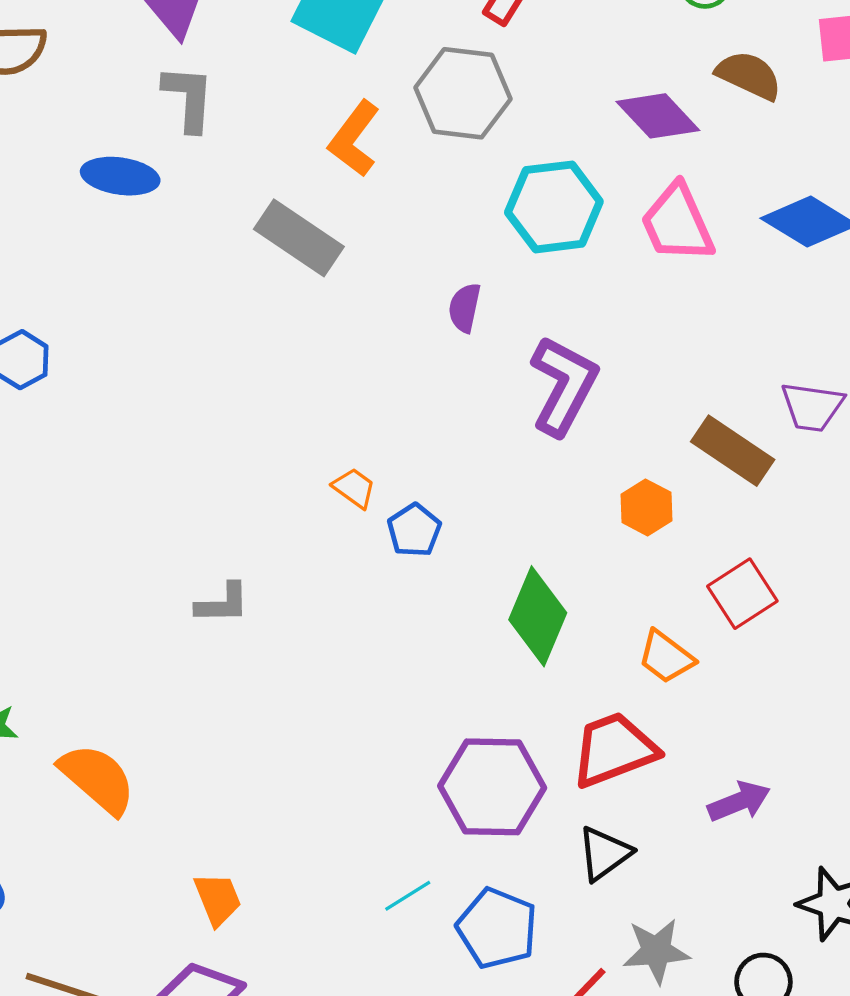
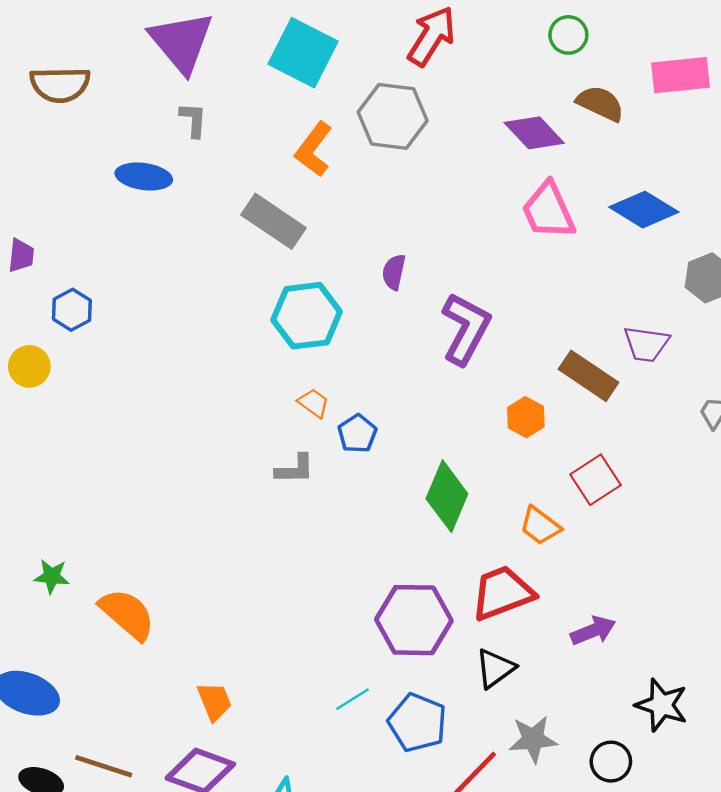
gray L-shape: (188, 98) -> (193, 120), size x0.7
cyan hexagon: (554, 207) -> (307, 316), moved
gray L-shape: (223, 603) -> (295, 469), moved

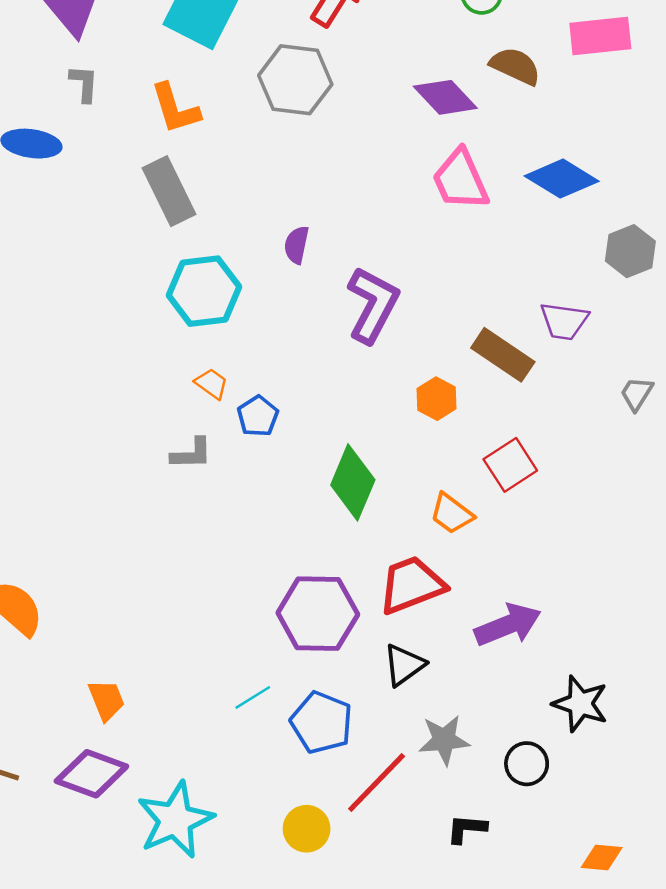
orange L-shape: (314, 149) -> (175, 109), moved, turned -54
gray rectangle: (274, 221) -> (169, 191), turned 30
purple arrow: (593, 631) -> (508, 625), size x1.4

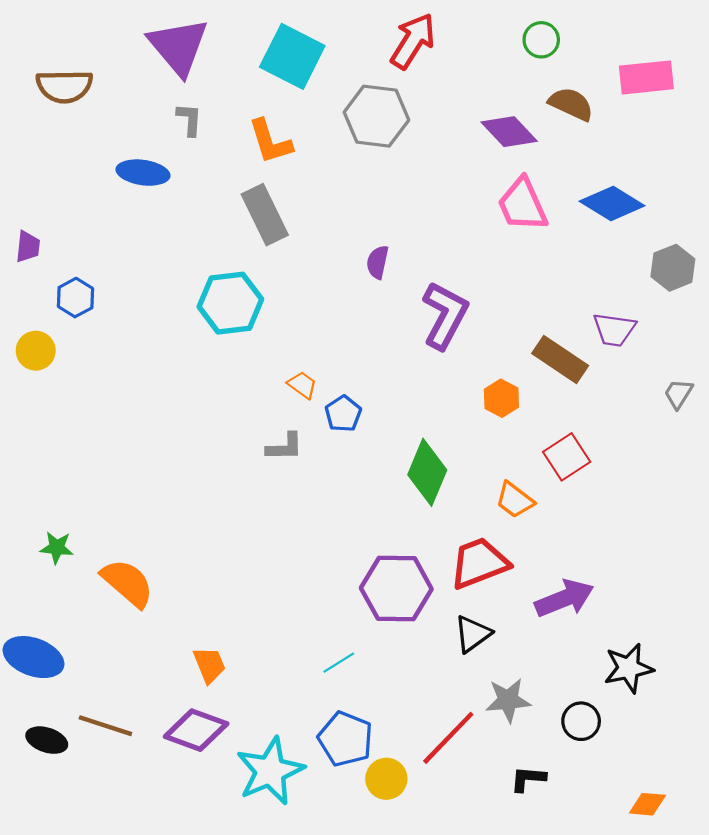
cyan hexagon: (204, 291) -> (230, 303), moved
black star: (580, 704) -> (629, 668), turned -30
blue pentagon: (322, 722) -> (345, 739), moved

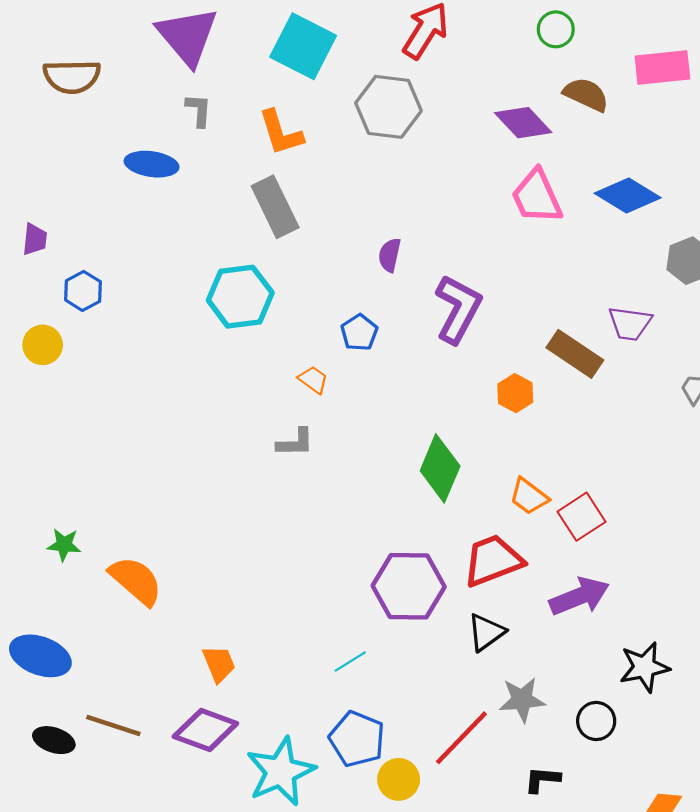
blue pentagon: (343, 414) -> (359, 333), moved
red square: (567, 457) -> (582, 517), moved

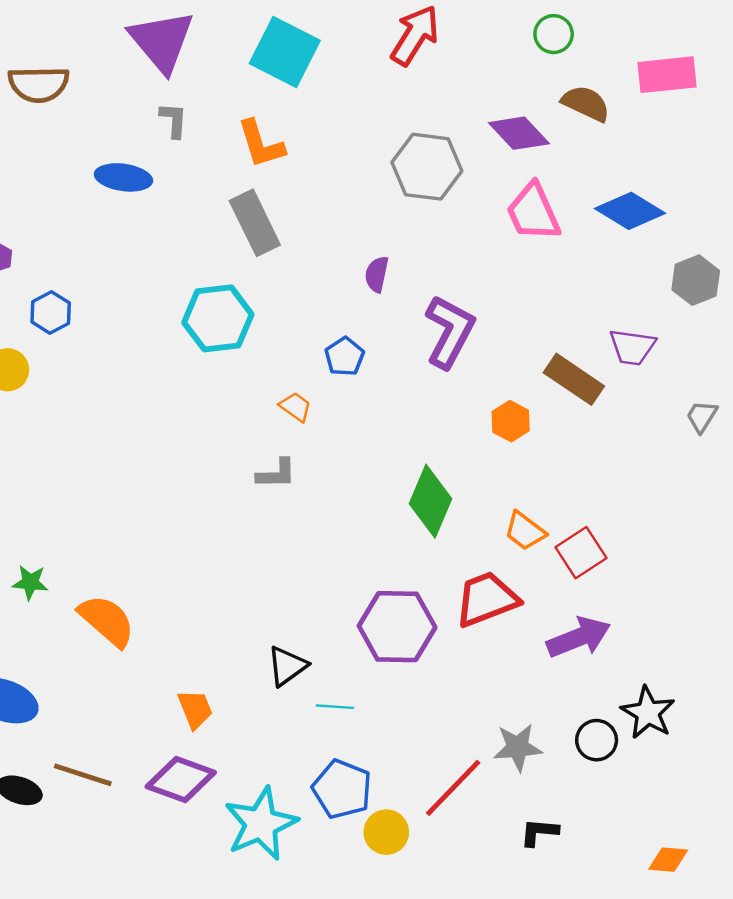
gray hexagon: (388, 107) -> (427, 167), moved
black triangle: (486, 632) -> (287, 666), moved
cyan line: (350, 661) -> (335, 707), turned 36
black star: (644, 667) -> (648, 713), turned -30
black circle: (596, 721) -> (597, 740), moved

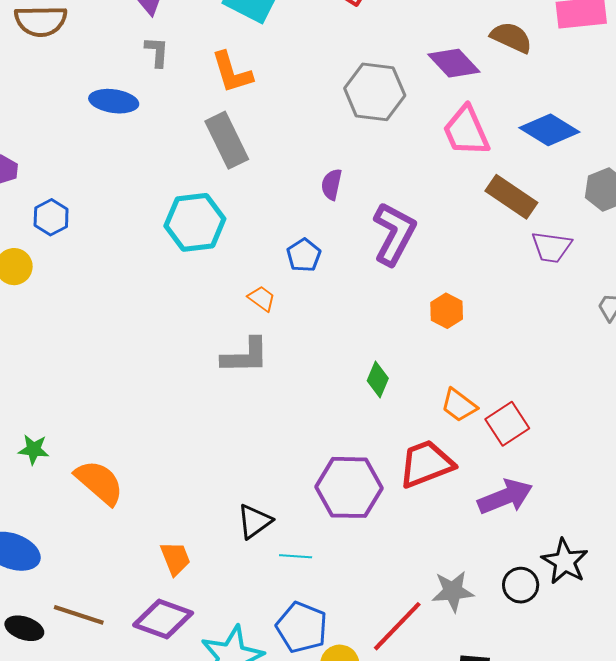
brown rectangle: (574, 379) -> (511, 197), moved
gray L-shape: (276, 474) -> (245, 356), size x1.4
green diamond: (430, 501) -> (378, 380), size x0.6

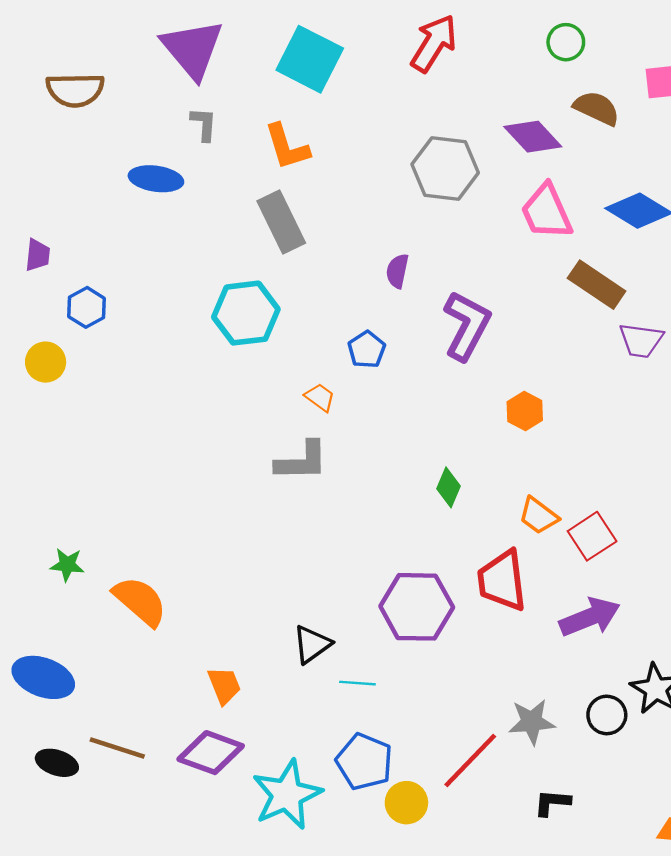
red trapezoid: (426, 464) -> (502, 581), turned -76

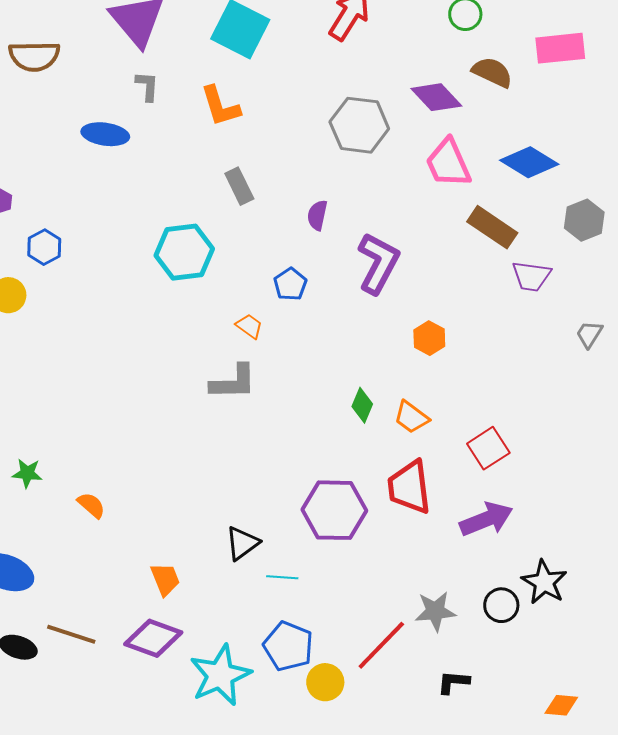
gray rectangle: (281, 222) -> (239, 186), moved, size x0.7
orange trapezoid: (539, 516) -> (411, 417), moved
orange semicircle: (140, 601) -> (91, 505), size x0.6

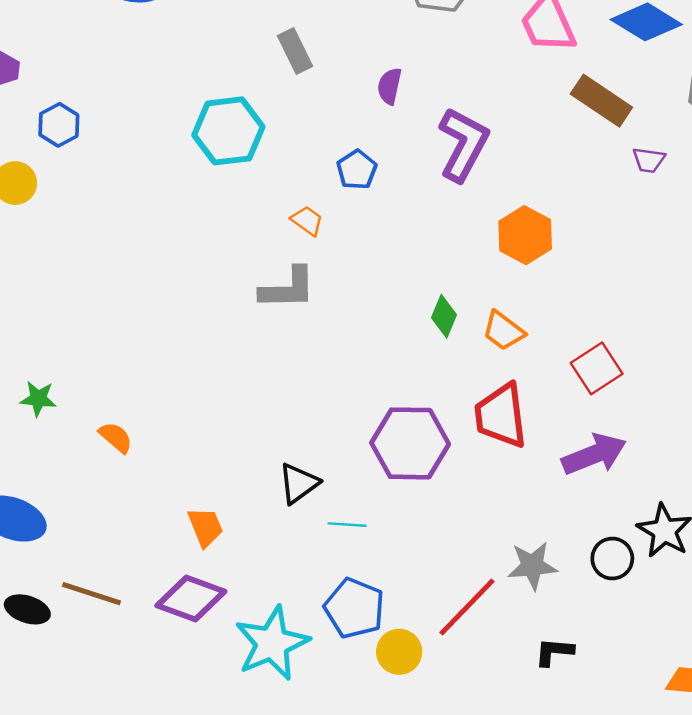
purple trapezoid: (531, 276) -> (649, 160), size x0.7
orange hexagon: (429, 338) -> (525, 235), size x1.4

